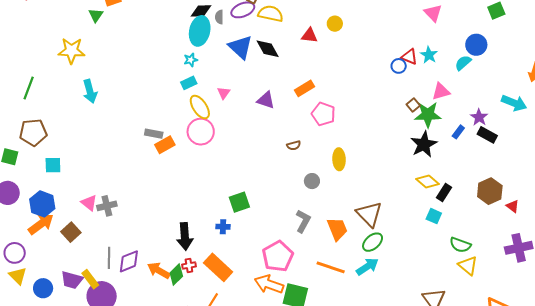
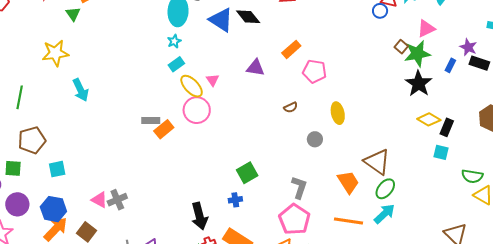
pink triangle: (224, 93) -> (212, 80), moved
gray L-shape: (303, 221) -> (299, 187), moved

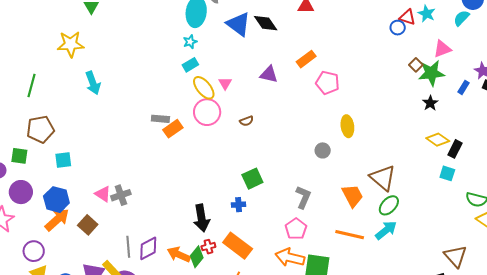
black star: (419, 84) -> (430, 103), size x0.6
brown semicircle: (291, 107) -> (247, 121), moved
pink pentagon: (294, 219) -> (296, 229), size x0.7

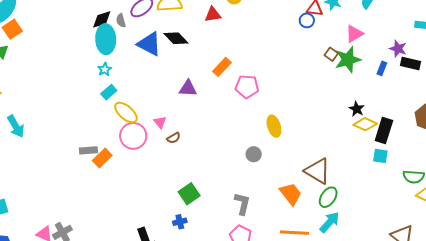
pink triangle: (225, 83) -> (160, 122), moved
black star: (430, 103) -> (357, 109), moved
black rectangle: (455, 149) -> (384, 130), size x1.4

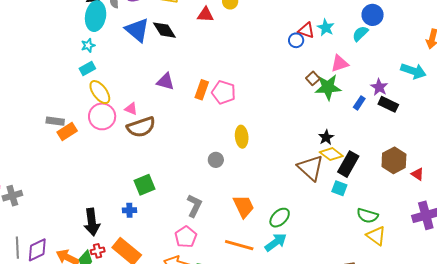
orange rectangle: (222, 67) -> (202, 90), moved, turned -36
pink triangle: (160, 122) -> (131, 109), turned -40
brown semicircle: (174, 138) -> (141, 127), size x2.0
brown triangle: (318, 171) -> (311, 168), moved

